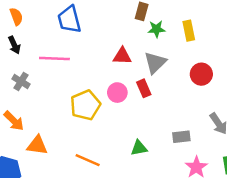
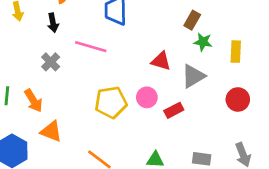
red rectangle: (144, 88) -> (174, 110), moved, turned 72

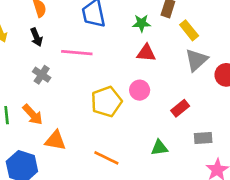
green star: (203, 42) -> (141, 23), moved
yellow rectangle: (236, 52) -> (189, 30), moved, turned -30
gray triangle: (193, 76) -> (196, 60), moved
red rectangle: (174, 110) -> (180, 108), moved

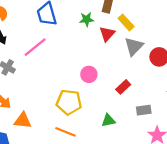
pink line: (77, 53) -> (35, 47), turned -40
red triangle: (146, 53) -> (107, 34), moved, turned -49
yellow pentagon: (106, 102) -> (69, 102), moved, turned 30

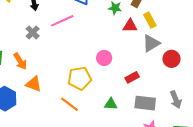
red triangle: (107, 34) -> (130, 26), turned 35
yellow pentagon: (69, 102) -> (80, 78), turned -30
gray rectangle: (144, 110) -> (145, 103), size x1.5

